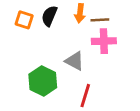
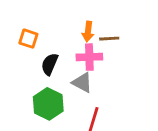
black semicircle: (49, 16) -> (50, 64), moved
pink cross: (104, 41) -> (89, 57), moved

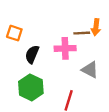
orange arrow: (88, 31) -> (96, 27), moved
gray triangle: (82, 83) -> (90, 70), moved

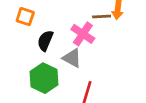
pink cross: (65, 48) -> (83, 34), turned 36
gray triangle: (90, 70) -> (72, 58), moved

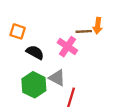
black semicircle: (45, 41) -> (35, 52), turned 96
gray triangle: (72, 58) -> (57, 78), moved

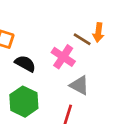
brown line: (84, 31) -> (82, 39), turned 35
gray triangle: (57, 78) -> (79, 85), moved

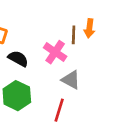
brown line: (82, 39) -> (74, 35), turned 60

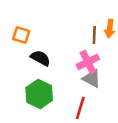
pink cross: (55, 52) -> (88, 62), moved, turned 30

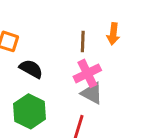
brown line: (94, 35) -> (83, 41), moved

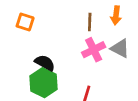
black semicircle: (31, 69) -> (45, 63), moved
gray triangle: (92, 93) -> (120, 48), moved

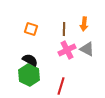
orange square: (25, 22) -> (31, 29), moved

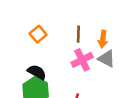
orange arrow: (84, 24) -> (103, 39), moved
orange square: (31, 29) -> (38, 34), turned 32

